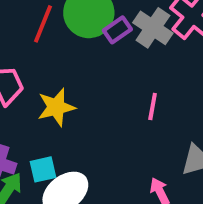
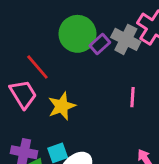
red line: (43, 24) -> (37, 67), moved, turned -56

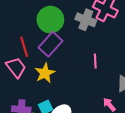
purple rectangle: (100, 44) -> (50, 44), moved, size x1.6
red line: (37, 67) -> (24, 47), turned 30

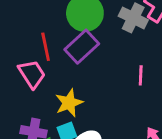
yellow star: (45, 73) -> (69, 103), moved

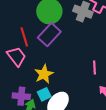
pink line: (141, 75) -> (94, 67), moved

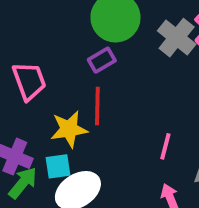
purple rectangle: (49, 35) -> (102, 60), size x0.6
red line: (24, 37) -> (97, 106), moved

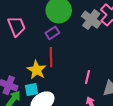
pink trapezoid: (29, 81) -> (17, 26), moved
yellow star: (69, 129) -> (37, 70), turned -30

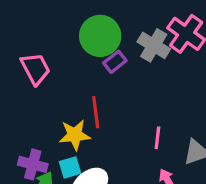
purple rectangle: (52, 33) -> (115, 62), moved
yellow star: (37, 70) -> (75, 135), turned -30

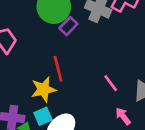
pink line: (157, 138) -> (111, 83), turned -36

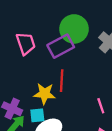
purple rectangle: (68, 26) -> (61, 46), moved, size x1.6

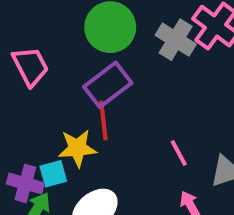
purple rectangle: (61, 46) -> (108, 85), moved
cyan square: (37, 115) -> (53, 174), moved

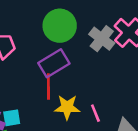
yellow star: (77, 148) -> (67, 107), moved

